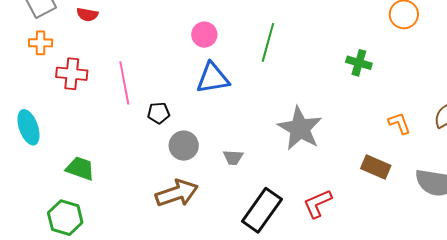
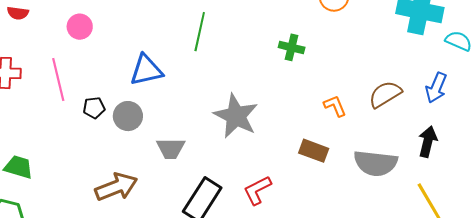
pink circle: (204, 35) -> (80, 27), moved
gray circle: (184, 146) -> (128, 116), moved
gray trapezoid: (233, 157) -> (171, 148), size x1.4

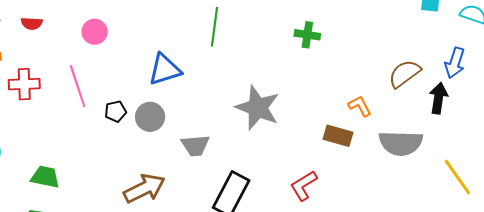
orange L-shape: (335, 106) -> (360, 106), moved
black arrow: (428, 142) -> (438, 98), moved
red L-shape: (257, 190) -> (304, 185), moved

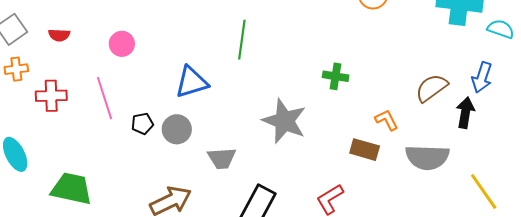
green cross: (307, 35) -> (336, 76), moved
green trapezoid: (45, 177) -> (72, 189), size x1.4

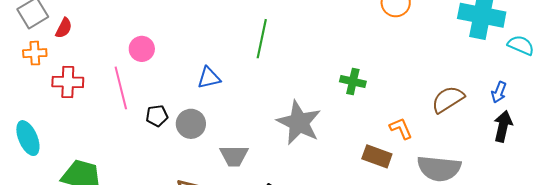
red semicircle: (59, 35) -> (64, 28), moved, turned -70
pink circle: (122, 44) -> (142, 49), moved
blue arrow: (482, 77) -> (499, 92), size x0.7
blue triangle: (192, 82) -> (209, 78), size x0.7
black arrow: (465, 113) -> (503, 126), moved

